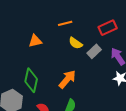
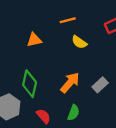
gray rectangle: (94, 51) -> (100, 85), moved

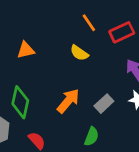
orange line: (68, 20) -> (89, 23), moved, turned 70
green semicircle: (73, 113) -> (92, 136), moved

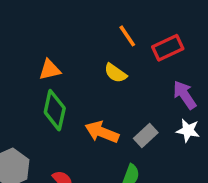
orange arrow: (68, 101) -> (102, 132), turned -108
green diamond: (20, 102) -> (55, 110), moved

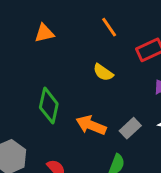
orange line: (127, 36) -> (109, 27), moved
orange triangle: (50, 70) -> (44, 33), moved

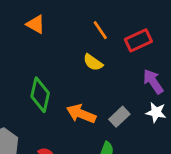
orange line: (109, 27) -> (100, 30), moved
orange triangle: (44, 33) -> (36, 24), turned 42

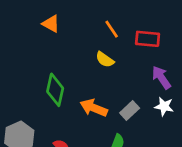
red rectangle: (138, 40) -> (148, 39), turned 30

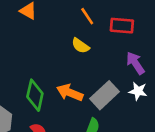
green diamond: (55, 90) -> (35, 95), moved
gray rectangle: (130, 111) -> (105, 95), size x1.5

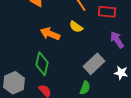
white star: (138, 91) -> (121, 73), moved
orange arrow: (70, 93) -> (50, 34), moved

